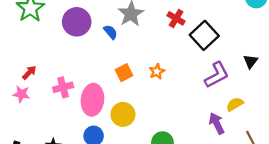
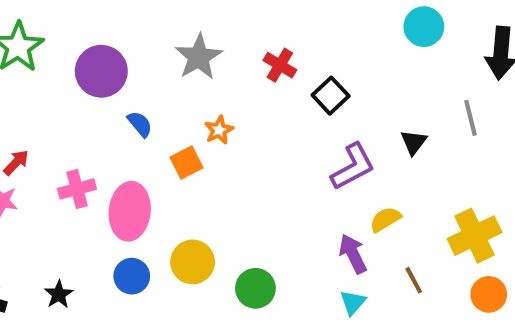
blue semicircle: (111, 32) -> (140, 124), moved
black square: (204, 35) -> (331, 96), size x0.7
orange star: (157, 71) -> (219, 130), moved
yellow circle: (123, 114) -> (193, 262), moved

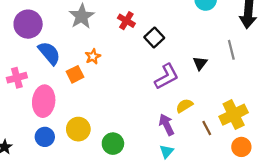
blue semicircle: (140, 124) -> (49, 53), size x1.6
pink cross: (77, 189) -> (17, 78), moved
brown line: (414, 280) -> (207, 128), moved

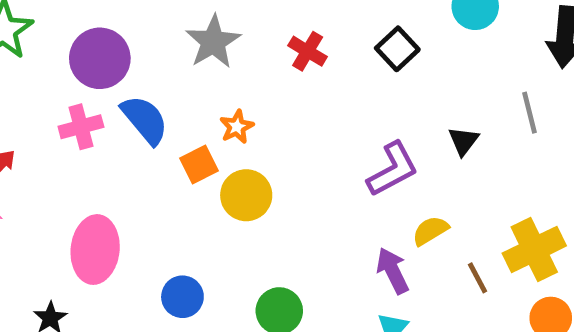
black square: (154, 37) -> (397, 49), moved
pink cross: (17, 78) -> (81, 127), moved
pink ellipse: (44, 101) -> (95, 250), moved
yellow circle: (78, 129) -> (246, 195), moved
blue circle: (45, 137) -> (182, 297), moved

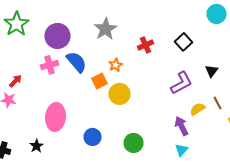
black square: (397, 49) -> (184, 42), moved
red cross: (308, 51) -> (146, 45), moved, turned 35
brown line: (478, 278) -> (218, 103), moved

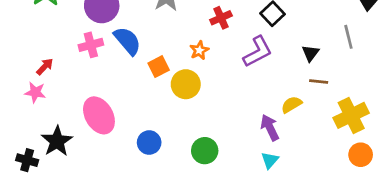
orange star: (116, 65) -> (199, 50), moved
purple L-shape: (182, 83) -> (258, 52), moved
brown line: (218, 103) -> (319, 82), moved, turned -56
pink ellipse: (56, 117) -> (99, 115), turned -36
black star: (36, 146) -> (57, 141), moved, size x1.6

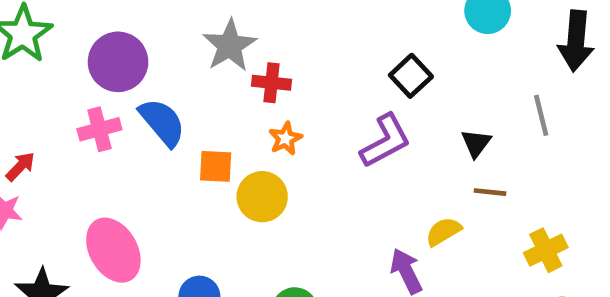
red cross: (221, 18) -> (271, 83), moved, turned 30
orange square: (159, 67) -> (216, 166), turned 30
yellow cross: (351, 115) -> (546, 250), size x0.7

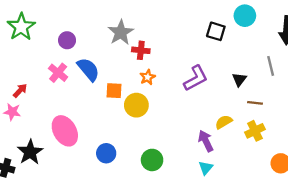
purple circle: (118, 62) -> (67, 40), size x0.6
black square: (411, 76) -> (216, 31), moved, turned -30
pink cross: (99, 129) -> (58, 73), turned -36
brown line: (490, 192) -> (255, 103), moved
yellow cross: (546, 250) -> (255, 131), moved

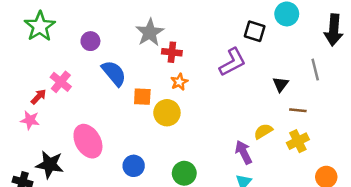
pink cross: (58, 73) -> (61, 82), moved
purple L-shape: (196, 78) -> (232, 62), moved
black star: (30, 152) -> (50, 165), turned -30

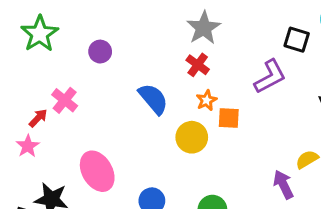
gray star: (150, 32) -> (204, 28), moved
red cross: (172, 52) -> (198, 65), turned 30
blue semicircle: (114, 73) -> (153, 99), moved
orange square: (142, 97) -> (229, 118), moved
pink star: (30, 120) -> (28, 146), turned 30

